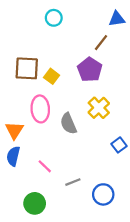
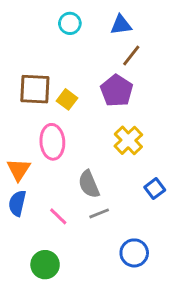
blue triangle: (117, 19) -> (121, 25), moved
gray semicircle: (68, 124) -> (89, 184), moved
gray line: (73, 182) -> (99, 213), moved

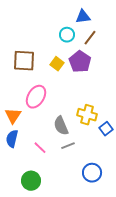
cyan circle: (70, 23) -> (67, 35), moved
yellow square: (67, 99) -> (57, 64), moved
yellow cross: (128, 140) -> (87, 115), moved, turned -30
pink ellipse: (52, 142) -> (36, 97), turned 35

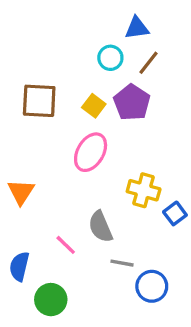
pink ellipse: (36, 97) -> (91, 152), moved
gray semicircle: (61, 126) -> (100, 227), moved
blue semicircle: (12, 139) -> (19, 266), moved
gray line: (68, 146) -> (122, 263), moved, turned 32

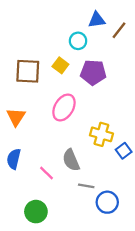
brown line: (148, 63) -> (119, 30), moved
purple pentagon: (132, 103) -> (93, 72), turned -30
yellow square: (94, 106) -> (60, 65), moved
orange triangle: (21, 192) -> (16, 117), moved
blue semicircle: (19, 266) -> (14, 159), moved

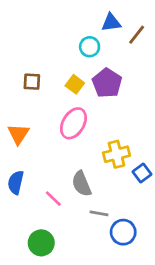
yellow square: (60, 65) -> (75, 84), moved
brown square: (28, 71) -> (32, 82), size x0.6
purple pentagon: (93, 72) -> (107, 83), turned 30
yellow cross: (101, 134) -> (116, 154), turned -30

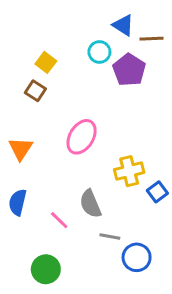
blue triangle: (111, 23) -> (123, 25), turned 40
brown line: (137, 35) -> (151, 39), turned 50
brown square: (32, 82) -> (35, 91), turned 30
purple pentagon: (107, 83) -> (129, 70), moved
yellow square: (75, 84) -> (46, 62), moved

